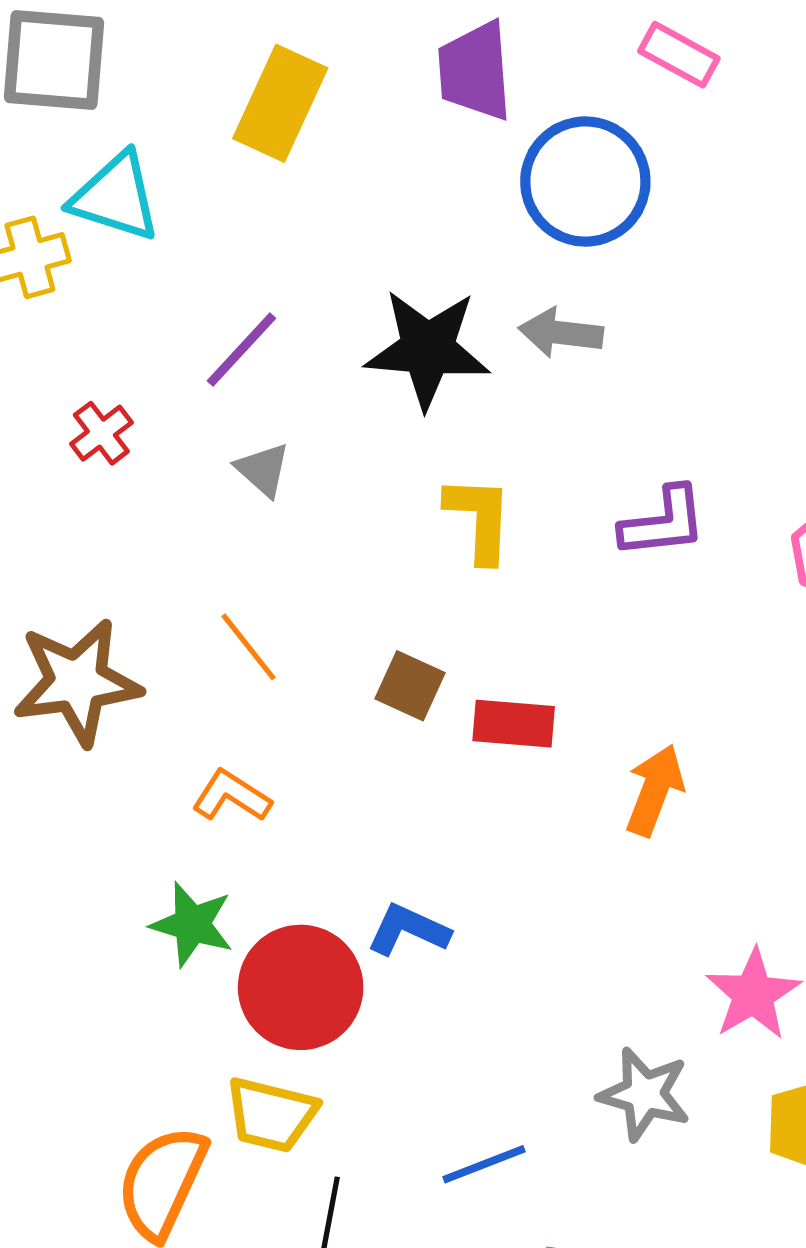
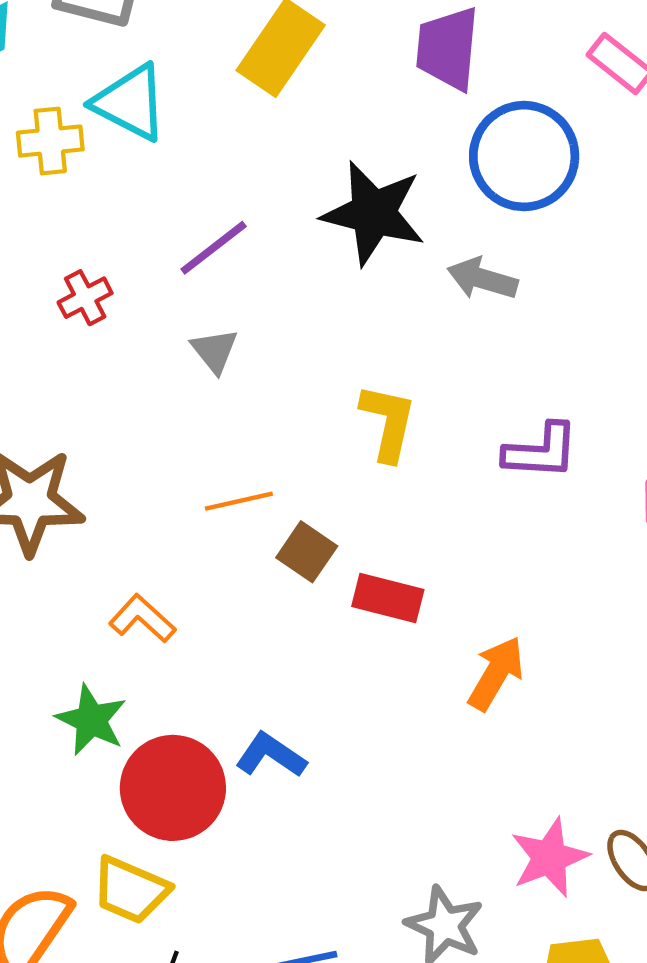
black star: (428, 349) -> (373, 213), moved
orange line: (248, 647) -> (239, 501), moved, turned -74

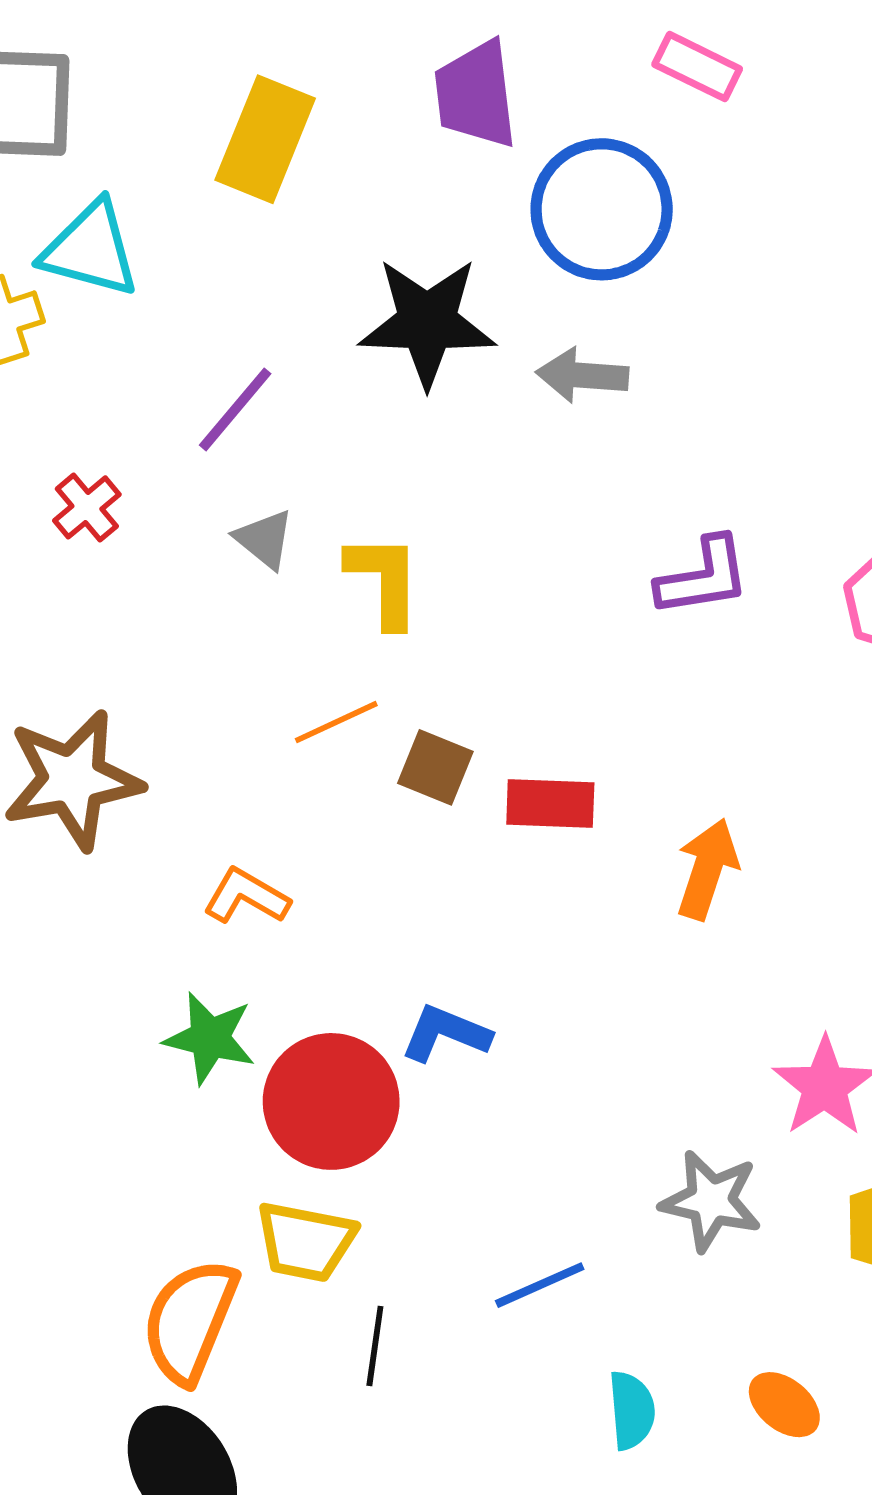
yellow L-shape: (388, 422) -> (384, 580), moved

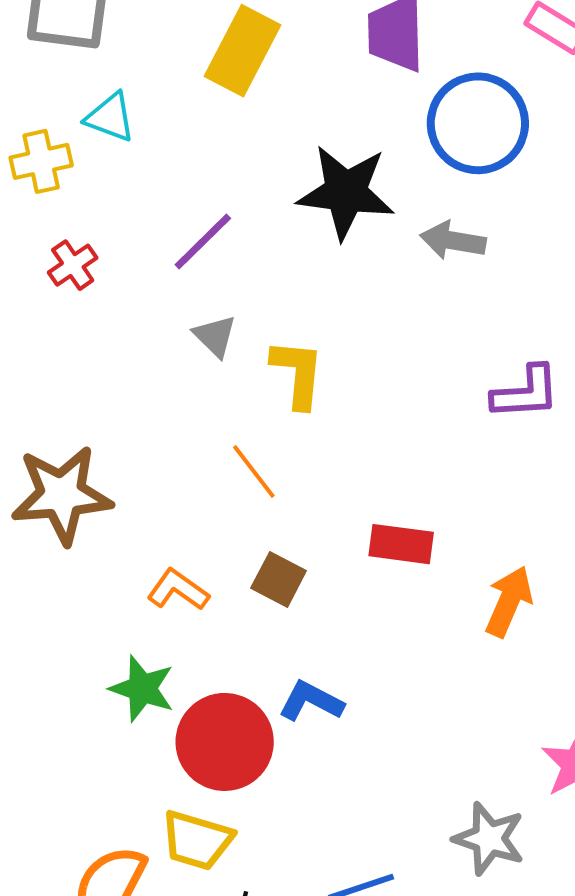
cyan triangle: (90, 249) -> (110, 117), size x0.7
red cross: (87, 507) -> (73, 265), moved
orange line: (336, 722) -> (254, 471), turned 72
brown square: (435, 767) -> (279, 579), moved

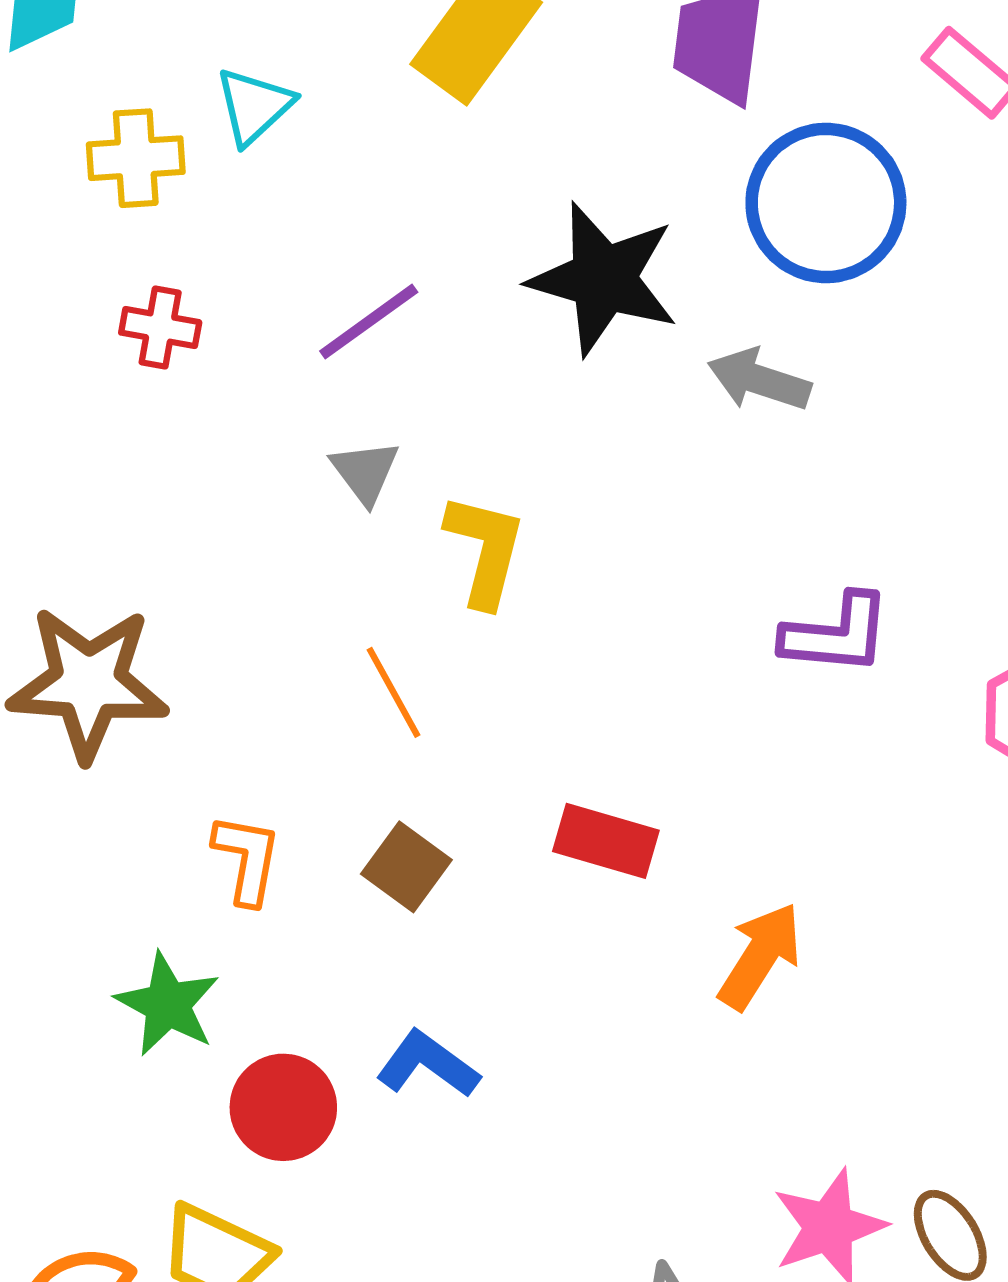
cyan triangle: (110, 117) -> (254, 106), turned 48
red cross: (73, 265) -> (160, 327), turned 36
orange L-shape: (178, 590) -> (247, 859), turned 56
red circle: (225, 742) -> (283, 1107), size x0.7

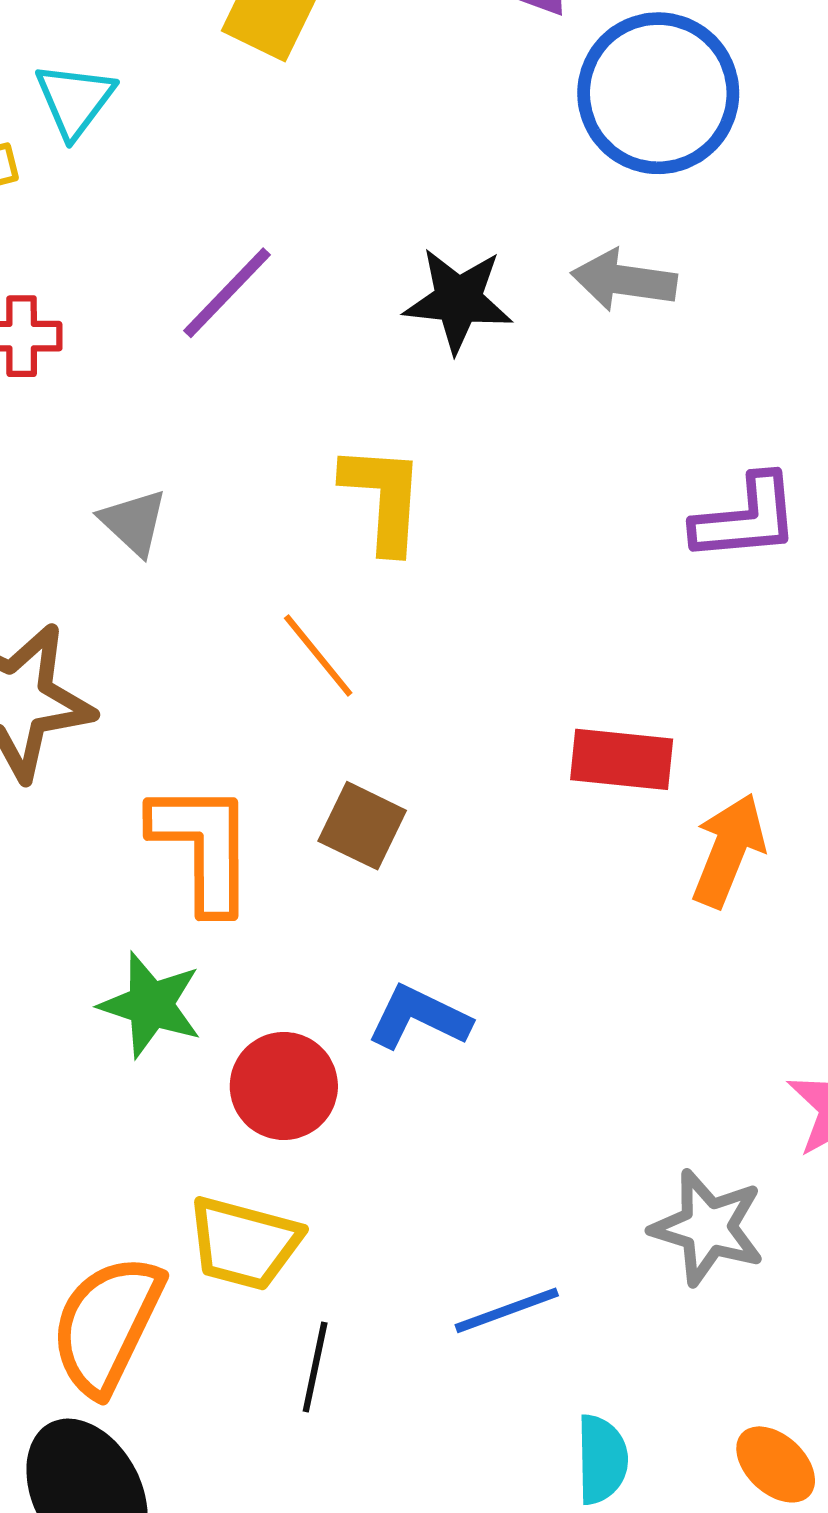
black star: (603, 279) -> (458, 300), moved, size x0.7
gray triangle: (365, 472) -> (134, 522), moved
red rectangle: (606, 841) -> (622, 759), moved
orange L-shape: (247, 859) -> (203, 847), size x1.5

